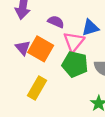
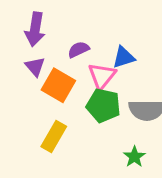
purple semicircle: (56, 22) -> (79, 50), turned -49
purple triangle: (23, 48) -> (35, 67), moved

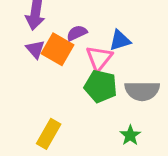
orange square: (58, 85) -> (58, 49), moved
yellow rectangle: (54, 137) -> (49, 134), moved

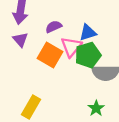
orange square: (58, 49) -> (50, 55), moved
green pentagon: (101, 86) -> (88, 55), moved, turned -30

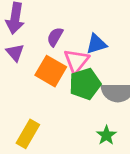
purple semicircle: (54, 27) -> (55, 37), turned -35
green pentagon: (88, 55) -> (85, 84), moved

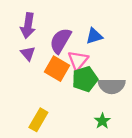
purple semicircle: (55, 37) -> (60, 41), size x1.6
blue triangle: (96, 44) -> (94, 36), moved

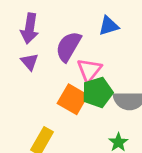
blue triangle: (94, 36) -> (109, 26), moved
orange square: (57, 69) -> (73, 99), moved

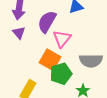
green pentagon: (98, 92) -> (61, 74), moved

